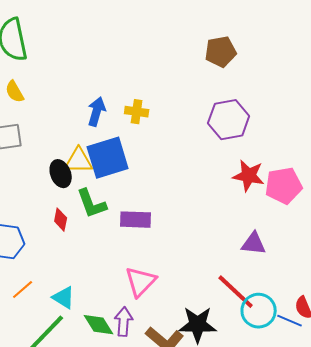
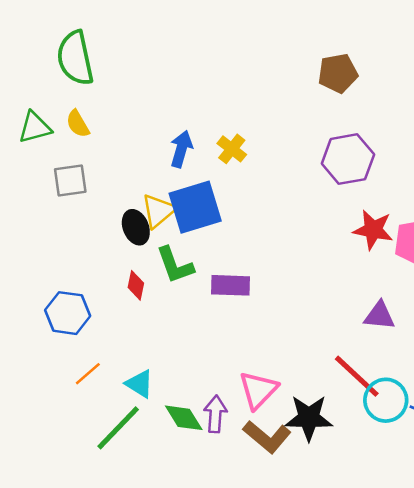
yellow cross: (137, 112) -> (232, 149), turned 30
yellow triangle: (79, 161) -> (159, 211), turned -40
pink triangle: (141, 282) -> (258, 390), moved

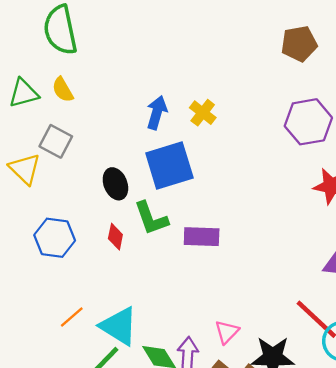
gray square: (70, 181) -> (56, 141), turned 36
yellow triangle: (159, 211) -> (25, 169), moved, turned -36
blue hexagon: (68, 313) -> (55, 238), moved
cyan triangle: (140, 384) -> (119, 326), size x1.5
pink triangle: (258, 390) -> (227, 332), size x0.7

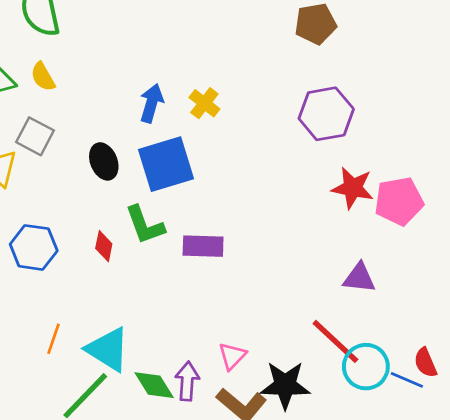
black ellipse: (115, 184) -> (104, 161), moved
orange line: (72, 317) -> (54, 339), turned -30

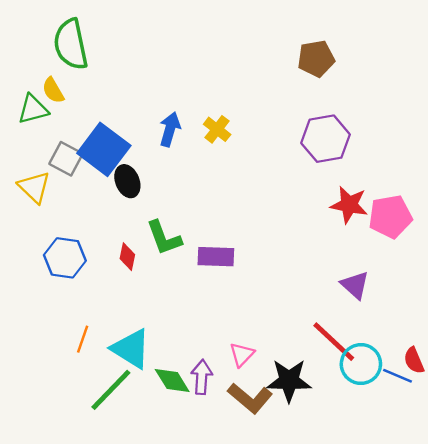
yellow semicircle: (43, 77) -> (53, 90), moved
blue square: (166, 164) -> (104, 149), moved, turned -36
purple triangle: (359, 278) -> (355, 285), turned 36

